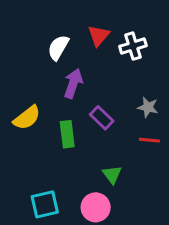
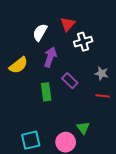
white cross: (133, 46) -> (83, 42), moved
yellow semicircle: (27, 118) -> (18, 65), moved
green triangle: (112, 174) -> (83, 128), moved

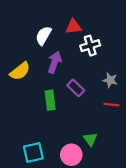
red triangle: (68, 24) -> (74, 27), turned 42

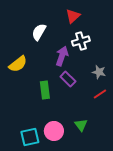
red triangle: (74, 27) -> (73, 16), moved, turned -35
purple arrow: (55, 62) -> (62, 56), moved
red line: (111, 105) -> (100, 94), turned -40
pink circle: (71, 155) -> (54, 131), moved

